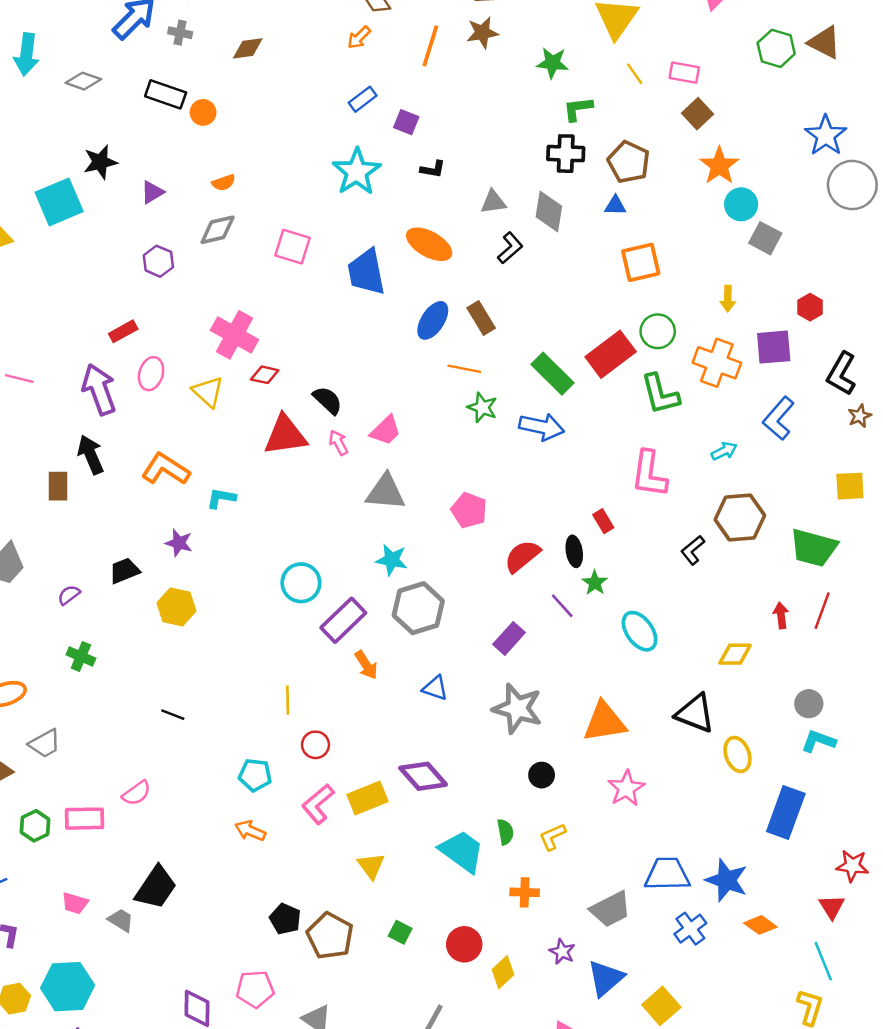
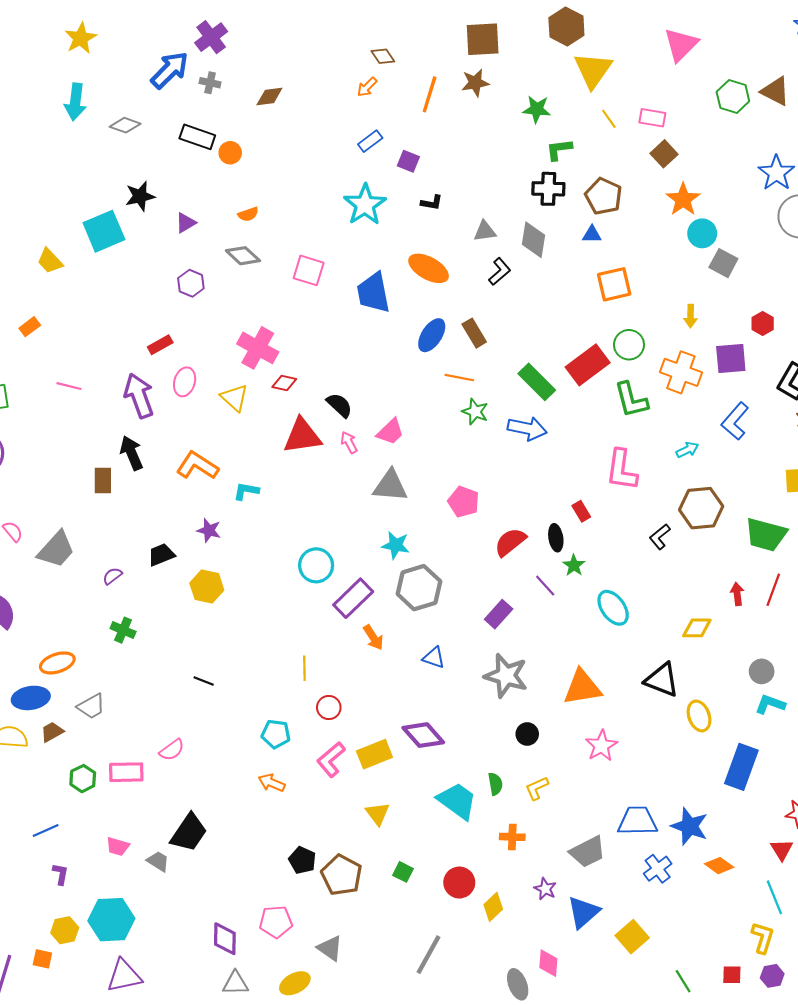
gray diamond: (218, 230) -> (243, 256), turned 56

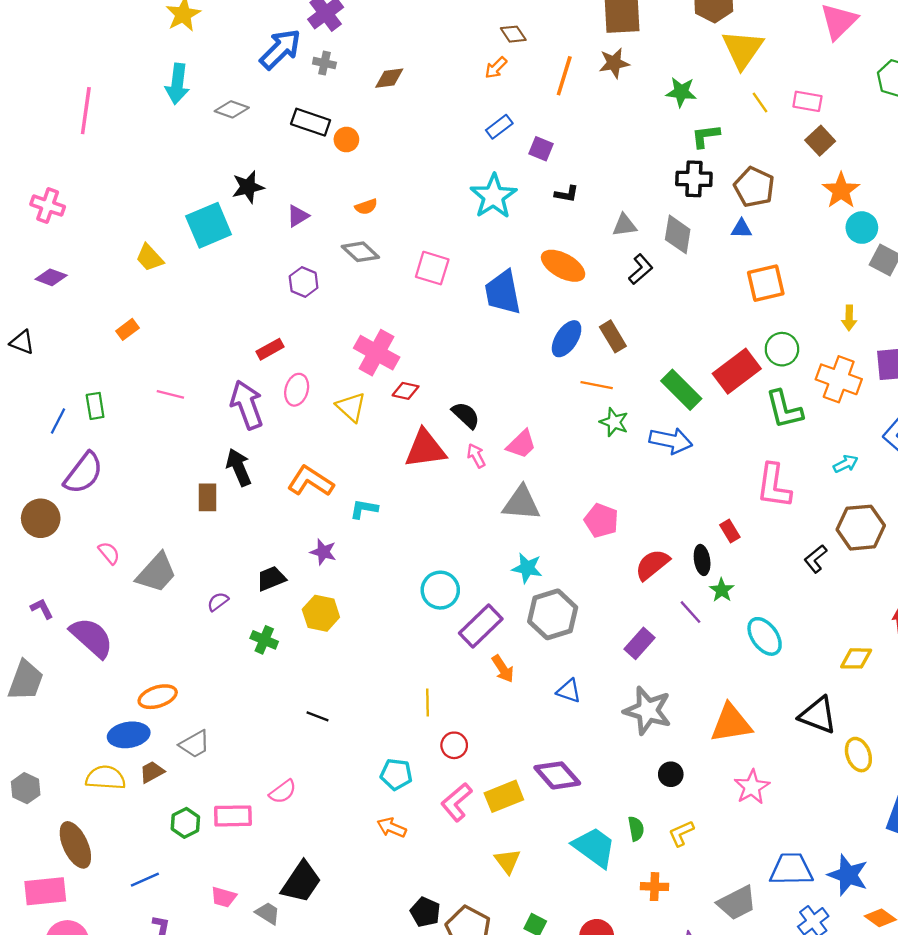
green cross: (123, 630) -> (264, 640), moved

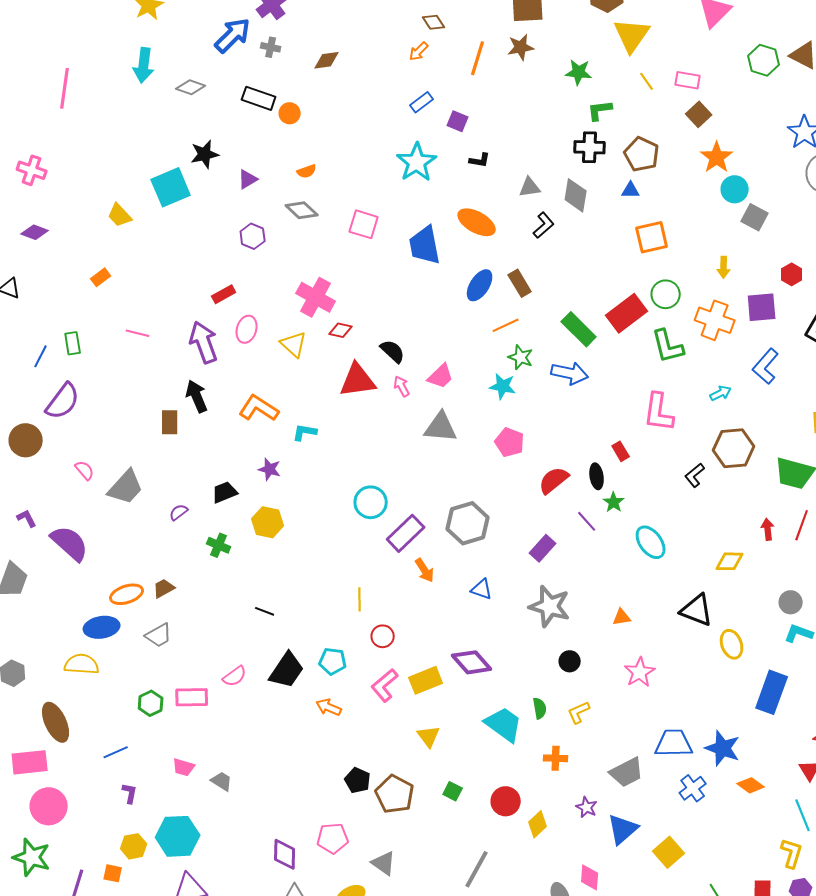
orange line: (597, 385) -> (506, 325), turned -36
cyan star: (527, 568) -> (503, 386), moved
orange triangle: (731, 723) -> (622, 617), size x0.5
brown trapezoid: (152, 772) -> (164, 588), moved
black trapezoid: (301, 882) -> (287, 670), moved

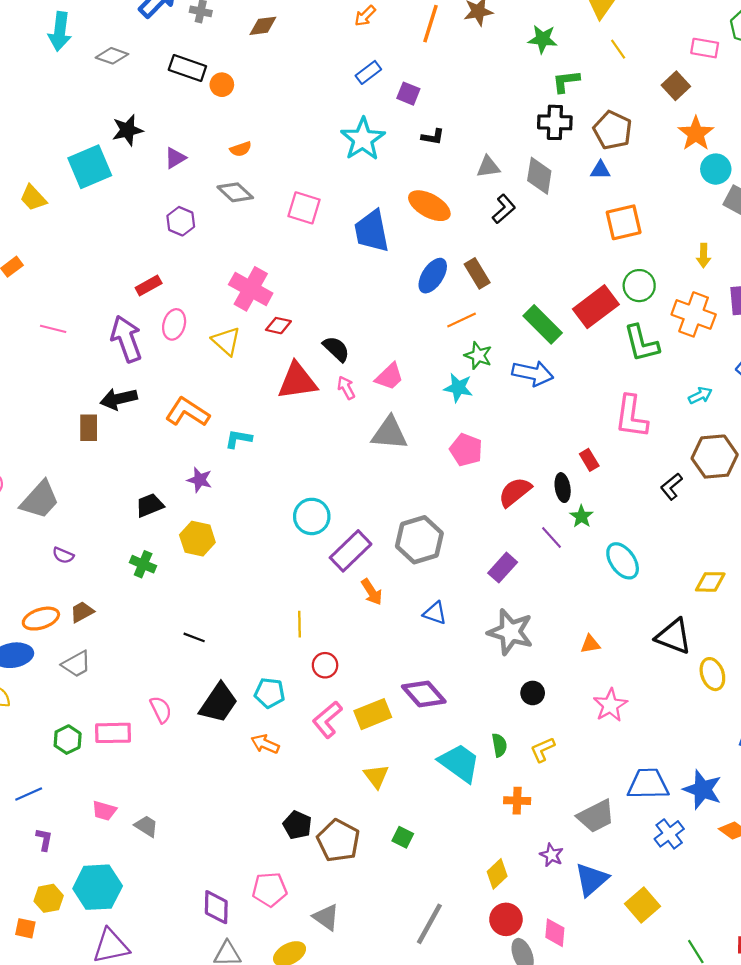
pink rectangle: (688, 80) -> (705, 48), moved
black arrow: (197, 396) -> (119, 399), turned -80
purple semicircle: (179, 512) -> (63, 555), moved, turned -120
pink semicircle: (235, 676) -> (161, 710), turned -80
red circle: (506, 801) -> (506, 919), moved

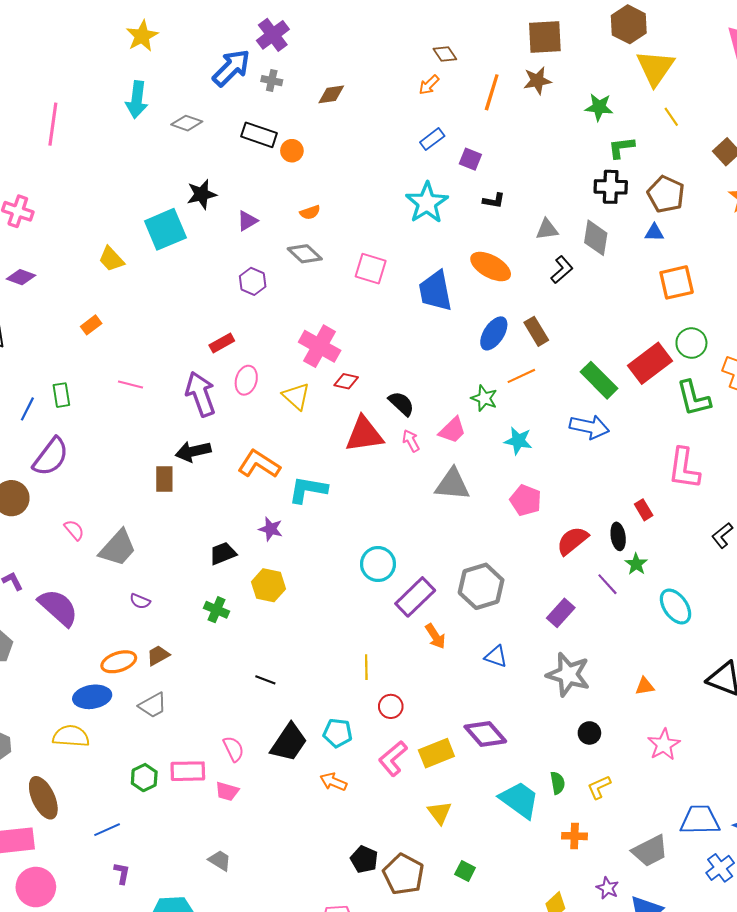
green star: (478, 356) -> (484, 398), moved
cyan L-shape: (238, 439) -> (308, 490), size x1.5
pink trapezoid: (104, 811) -> (227, 791), moved

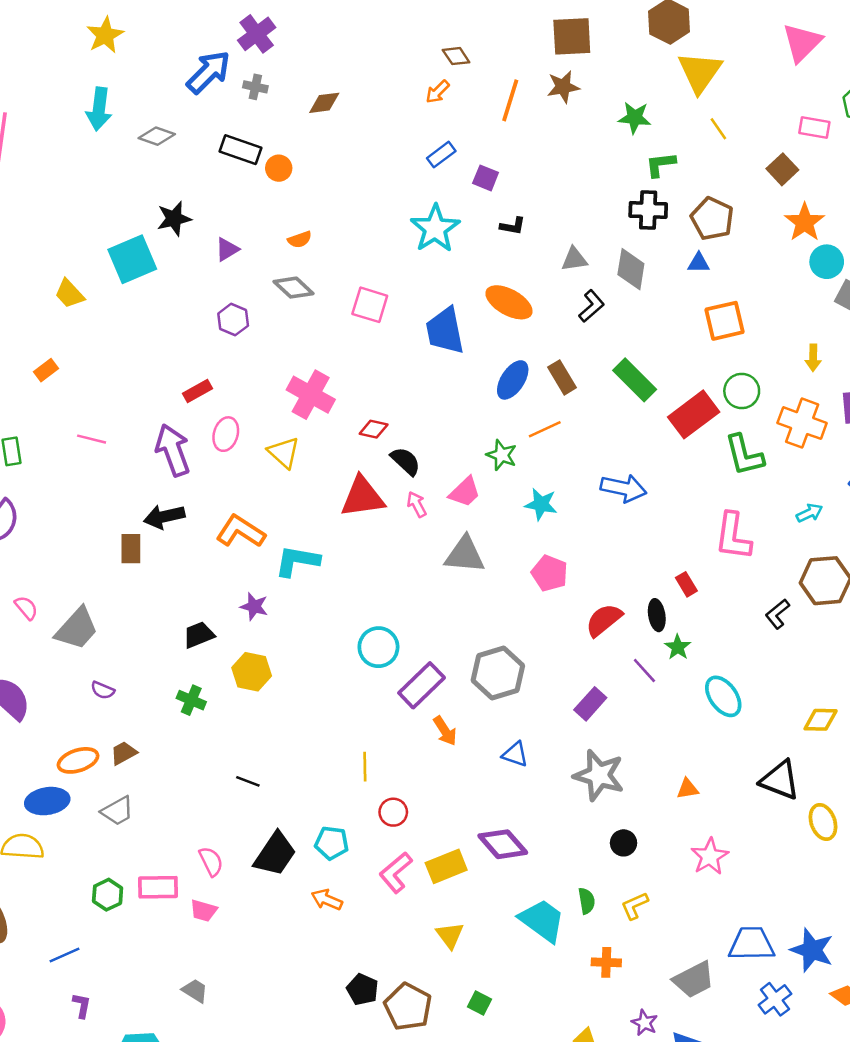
green rectangle: (599, 380) -> (635, 380), moved
red diamond: (346, 381) -> (374, 429), moved

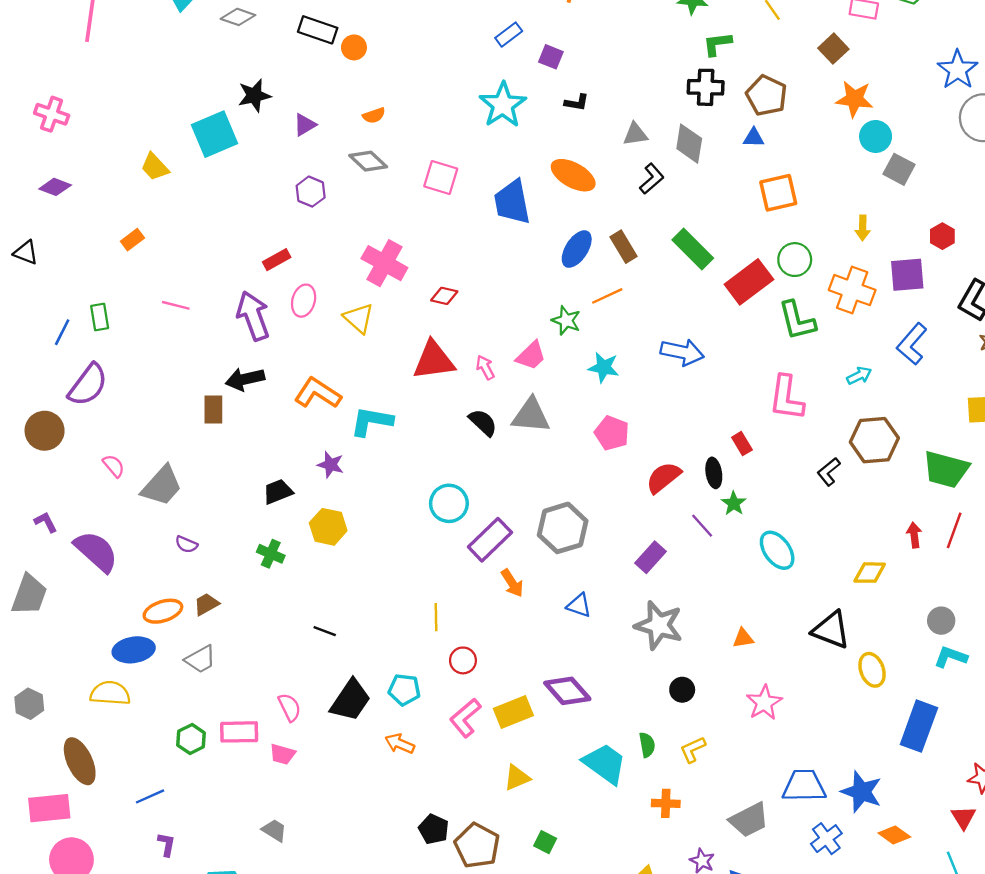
orange star: (805, 222) -> (854, 99), turned -30
black semicircle: (406, 461) -> (483, 422), moved
yellow triangle: (450, 935) -> (517, 778), turned 44

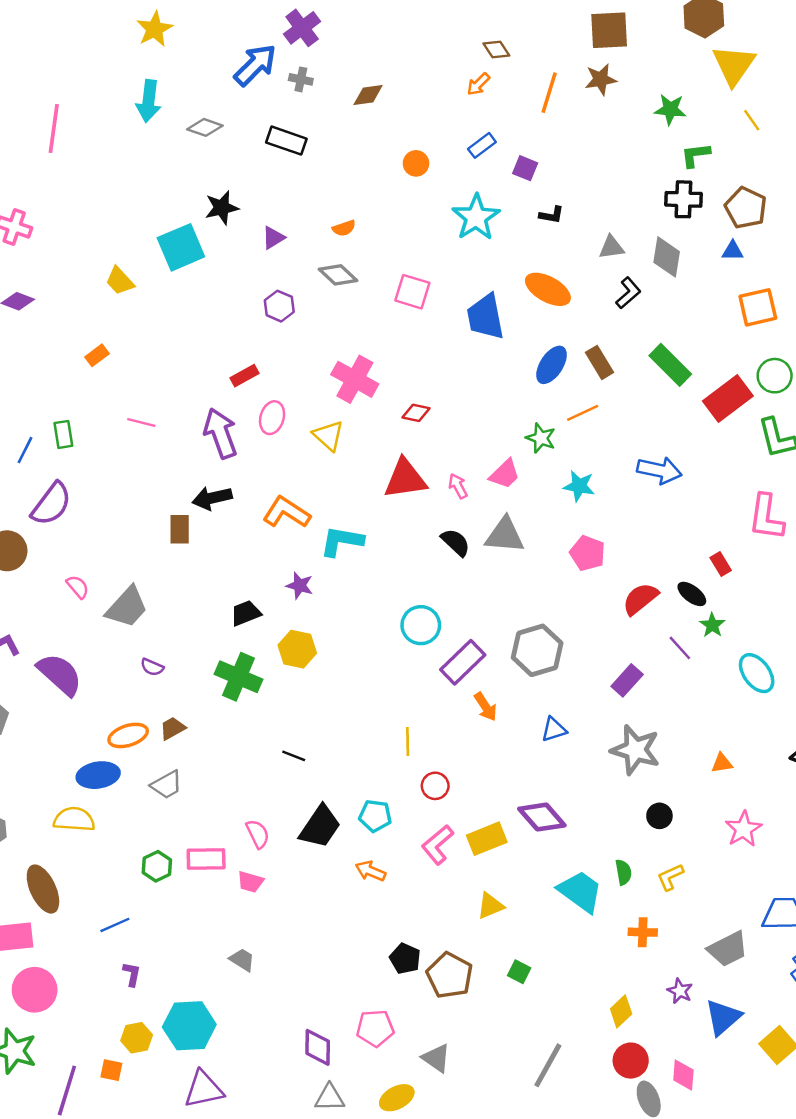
orange circle: (354, 47) -> (416, 163), moved
black ellipse: (714, 473) -> (692, 594), turned -44
green cross: (271, 554) -> (238, 677), size x1.6
blue triangle: (579, 605) -> (554, 729), turned -36

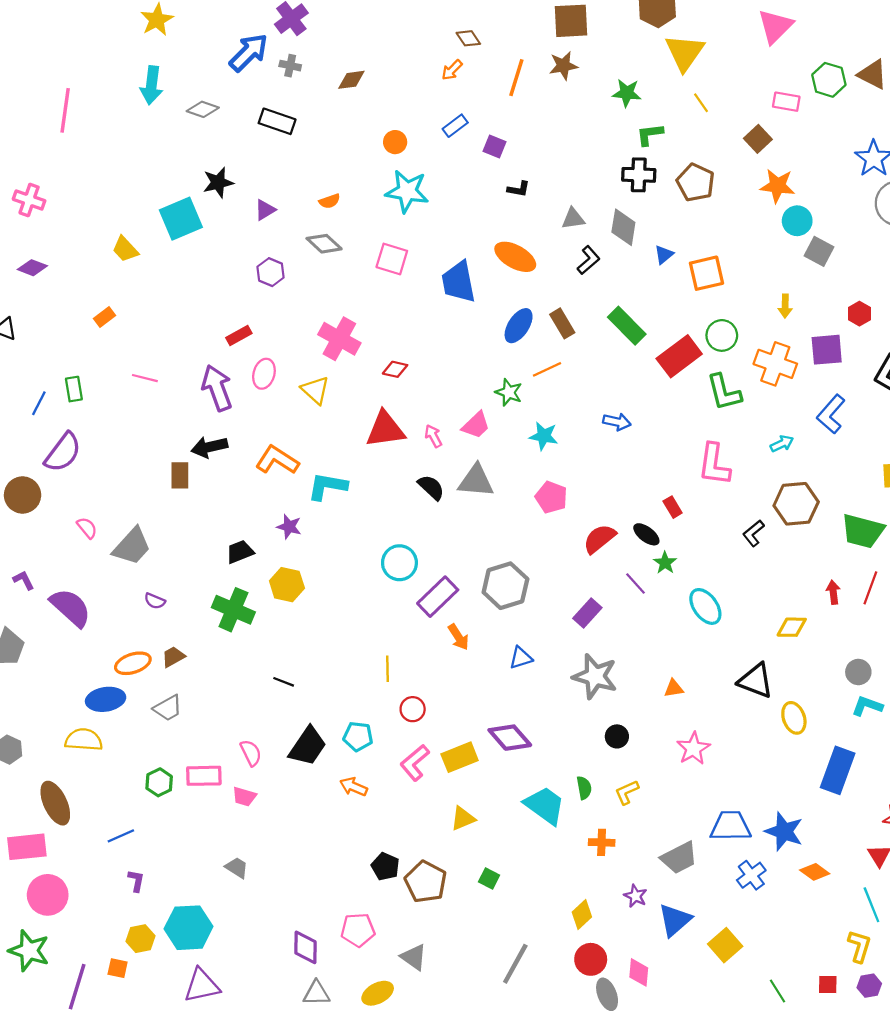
cyan star: (476, 217) -> (407, 191), moved, turned -30
blue triangle: (733, 251) -> (664, 255), moved, turned -40
blue arrow: (659, 470) -> (617, 422), size x0.7

